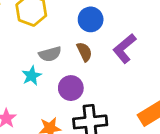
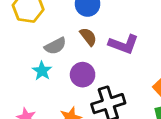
purple L-shape: (124, 48) -> (124, 44), moved, turned -108

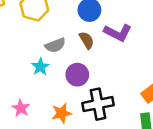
purple L-shape: (124, 44) -> (118, 33), moved

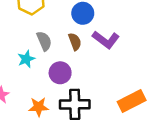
gray semicircle: (55, 45) -> (44, 41), turned -102

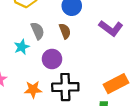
purple L-shape: (106, 40) -> (111, 28), moved

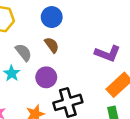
purple L-shape: (111, 28) -> (108, 53), moved

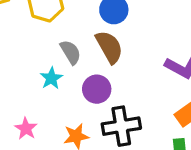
brown semicircle: (52, 45) -> (109, 47), size x1.5

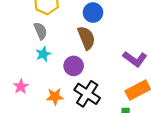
gray semicircle: (71, 52) -> (40, 31), moved
black cross: (121, 126) -> (87, 94), turned 35

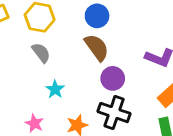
cyan star: (43, 54) -> (55, 89), moved
purple circle: (74, 66) -> (113, 78), moved

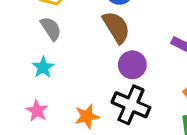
cyan star: (55, 89) -> (43, 67), moved

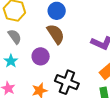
purple circle: (132, 65) -> (41, 56), moved

